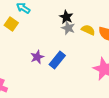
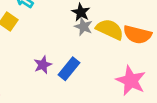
yellow semicircle: (88, 30) -> (110, 29), size x1.5

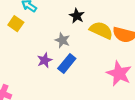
gray star: (83, 27) -> (62, 40), moved

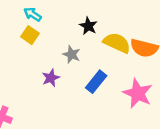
yellow square: (16, 24) -> (30, 35), moved
blue rectangle: (67, 64) -> (96, 82), moved

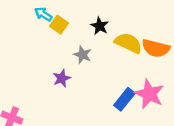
yellow square: (30, 35) -> (59, 25), moved
blue rectangle: (96, 82) -> (124, 99), moved

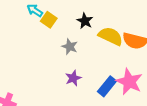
purple star: (62, 78) -> (73, 78), moved

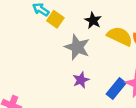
gray star: (70, 47) -> (77, 47), size x1.5

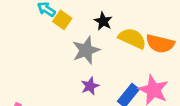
gray star: (77, 47) -> (86, 50), turned 30

